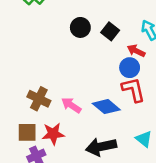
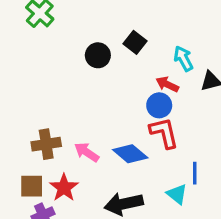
black square: (110, 31) -> (135, 42), moved
brown cross: (39, 99) -> (46, 144), turned -35
red star: (53, 134) -> (64, 188), turned -30

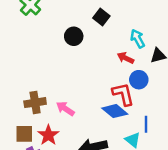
black square: (135, 42) -> (101, 17), moved
blue circle: (159, 105) -> (139, 80), moved
blue diamond: (130, 154) -> (115, 111), moved

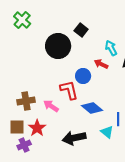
black circle: (74, 36) -> (58, 46), size x1.6
blue circle: (139, 80) -> (83, 76), moved
red L-shape: (123, 94) -> (69, 90), moved

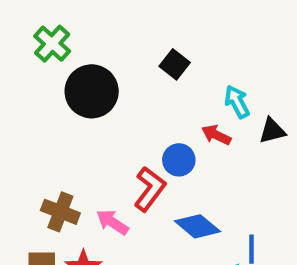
black circle: (58, 46) -> (92, 91), moved
red L-shape: (69, 90) -> (150, 189), turned 50
brown cross: (26, 101) -> (60, 212), turned 30

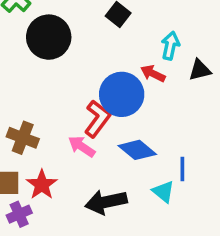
cyan arrow: (237, 102) -> (170, 46), turned 40
blue circle: (179, 160) -> (122, 94), size x1.6
pink arrow: (112, 222) -> (82, 146), moved

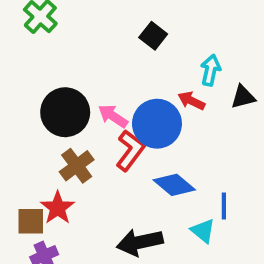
black circle: (49, 37) -> (65, 112), moved
brown cross: (23, 138) -> (77, 166), moved, turned 32
pink arrow: (82, 146) -> (113, 116), moved
red star: (42, 185) -> (58, 208), moved

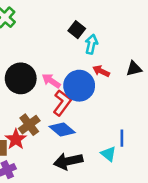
cyan arrow: (211, 70) -> (91, 44), moved
brown cross: (77, 166) -> (29, 125), moved
blue diamond: (174, 185) -> (62, 130), moved

